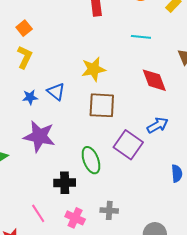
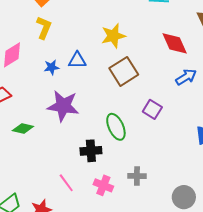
blue triangle: (56, 92) -> (77, 60), turned -36
brown square: (102, 105) -> (124, 71), turned -32
blue arrow: (158, 125) -> (186, 77), moved
purple square: (128, 145) -> (152, 109), size x0.7

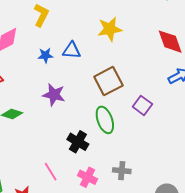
brown square: (124, 71) -> (108, 81), moved
purple star: (63, 106) -> (54, 95), size x0.7
black cross: (91, 151) -> (78, 142), turned 30

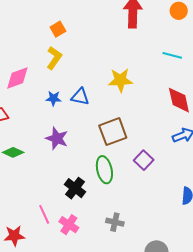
pink cross: (87, 177) -> (69, 225), moved

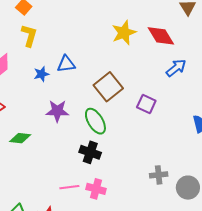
yellow star: (120, 80) -> (124, 33), moved
green ellipse: (104, 170) -> (95, 121), moved
pink line: (44, 214) -> (69, 187), turned -54
gray cross: (115, 222) -> (159, 175), moved

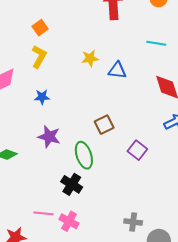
yellow star: (124, 33) -> (90, 58), moved, size x0.7
blue triangle: (66, 64) -> (117, 70), moved
brown square: (108, 87) -> (104, 125), size x0.7

